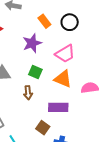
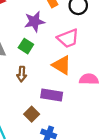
green square: (35, 72) -> (26, 46), moved

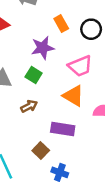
brown arrow: (22, 74) -> (29, 106), turned -120

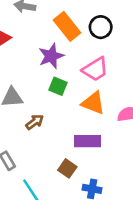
orange rectangle: (61, 24) -> (67, 26), size x1.5
green square: (34, 75) -> (58, 86), moved
brown arrow: (29, 106) -> (35, 122), moved

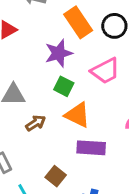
orange triangle: (93, 103) -> (77, 115), moved
brown square: (67, 168) -> (56, 176), moved

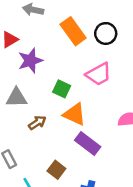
purple star: (59, 53) -> (30, 61), moved
purple rectangle: (91, 148) -> (88, 144), turned 35

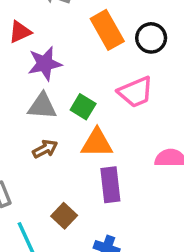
gray triangle: (17, 98) -> (42, 106), moved
orange triangle: (75, 114) -> (97, 143), turned -30
purple rectangle: (88, 144) -> (110, 185), turned 40

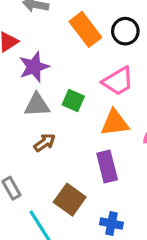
orange triangle: (97, 143) -> (115, 123), moved
brown square: (64, 216) -> (70, 200), size x1.4

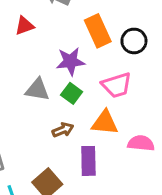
purple star: (34, 67) -> (70, 61), moved
brown arrow: (45, 143) -> (63, 130), moved

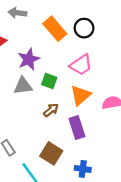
purple star: (70, 61) -> (29, 59), moved
orange triangle: (105, 123) -> (81, 95), turned -30

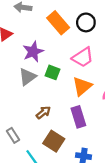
gray triangle: (23, 86) -> (28, 77), turned -30
brown arrow: (51, 110) -> (43, 113), moved

